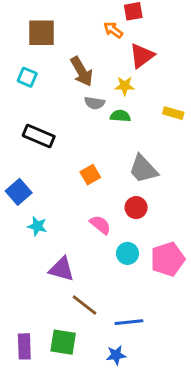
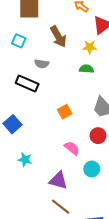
gray semicircle: (95, 103) -> (42, 64), moved
cyan star: (37, 226) -> (25, 160), moved
purple triangle: (62, 269) -> (58, 180), moved

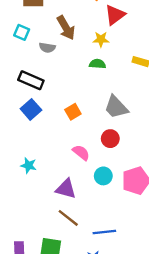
gray semicircle: (42, 64) -> (47, 48), moved
blue square: (12, 124) -> (31, 109), moved

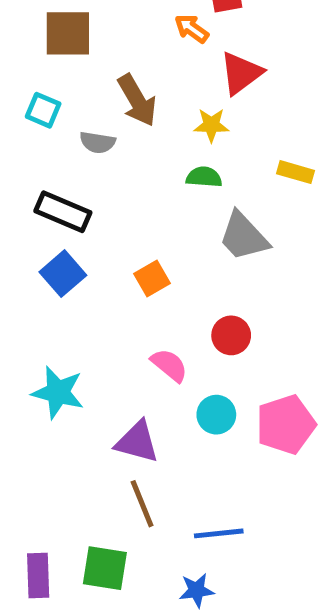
gray trapezoid: (116, 107) -> (244, 236), moved
cyan star: (29, 165) -> (58, 392), size x1.5
brown line: (68, 218) -> (142, 504), turned 30

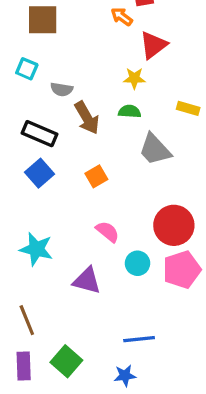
brown arrow: (137, 100) -> (87, 118), moved
red circle: (231, 335) -> (174, 225), moved, size x1.6
brown line: (142, 504) -> (27, 320), moved
green square: (105, 568) -> (66, 361), turned 32

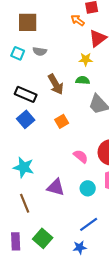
gray semicircle: (62, 89) -> (40, 51), moved
pink semicircle: (107, 232) -> (81, 156), moved
cyan circle: (138, 263) -> (88, 188), moved
brown line: (27, 320) -> (25, 203), moved
blue line: (139, 339) -> (89, 224), turned -30

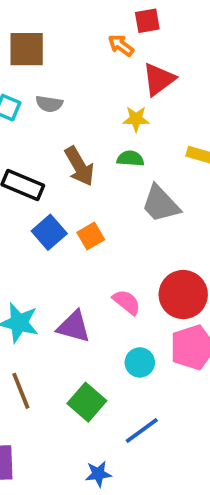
blue square: (26, 119) -> (49, 232), moved
purple triangle: (56, 187) -> (74, 327), moved
green square: (43, 238) -> (87, 402), moved
blue star: (80, 247) -> (98, 474), moved

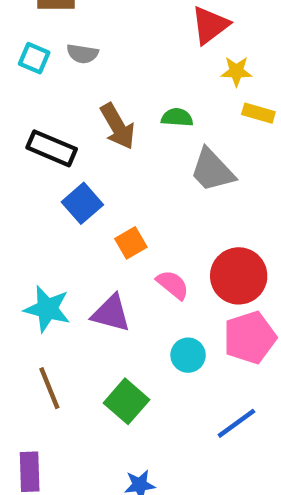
yellow star: (136, 119) -> (236, 71), moved
orange square: (91, 236) -> (131, 243), moved
blue line: (142, 430) -> (236, 423), moved

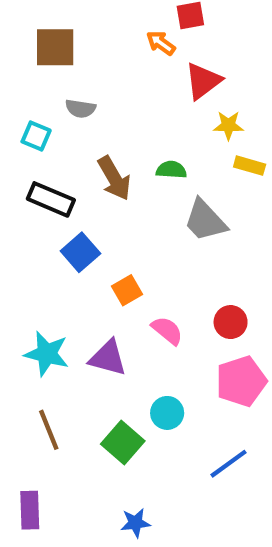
cyan square: (34, 58) -> (36, 136), moved
red circle: (239, 276) -> (231, 322), size x0.6
cyan circle: (188, 355) -> (167, 413), moved

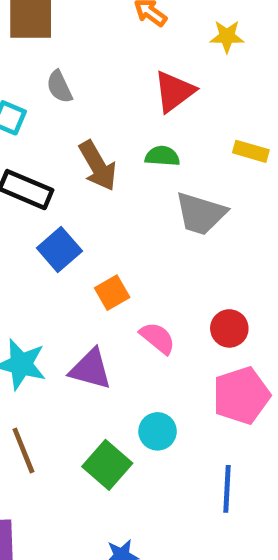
red triangle: (203, 81) -> (174, 91), moved
gray semicircle: (80, 109) -> (59, 87), turned 56
yellow star: (228, 125) -> (227, 36), moved
gray trapezoid: (205, 221) -> (201, 214), turned -30
blue line: (228, 464) -> (227, 489), turned -51

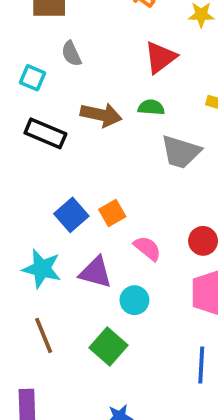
brown arrow: (98, 166) -> (101, 115), turned -48
blue square: (59, 249) -> (71, 215), moved
cyan circle: (158, 431) -> (134, 300), moved

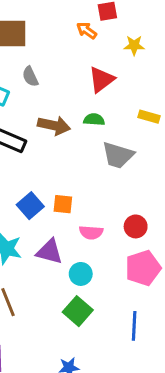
orange square: (112, 213) -> (63, 204), turned 36
pink semicircle: (147, 248) -> (91, 232), turned 145
green square: (108, 347) -> (78, 311), moved

